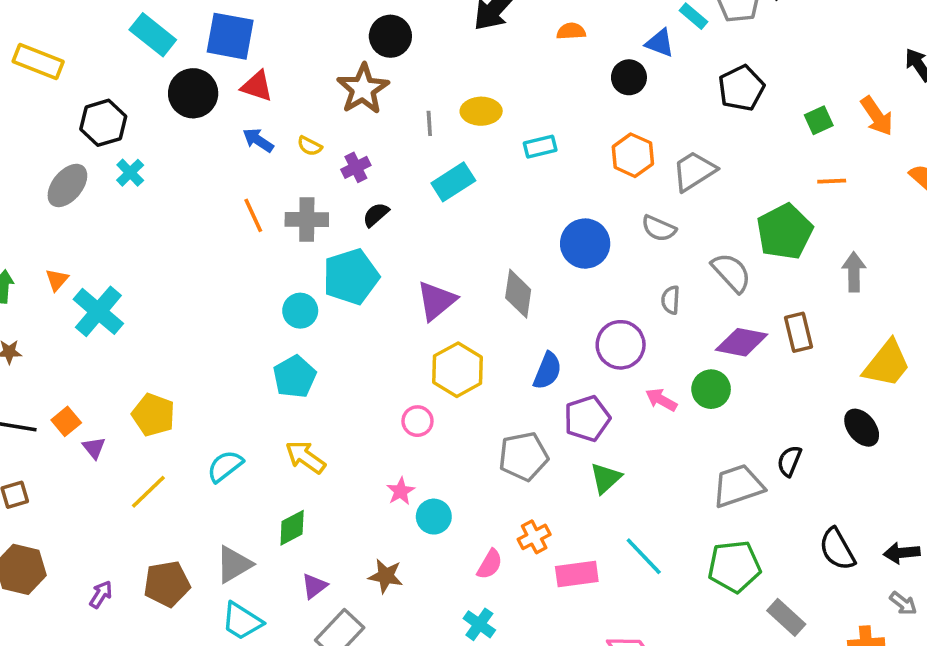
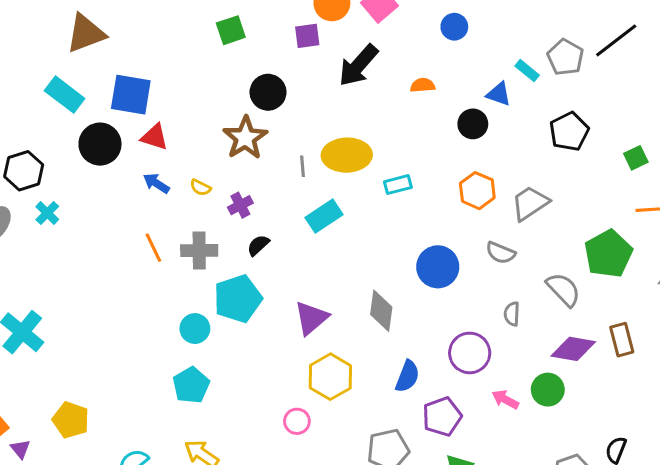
yellow ellipse: (481, 111) -> (347, 155), size x1.4

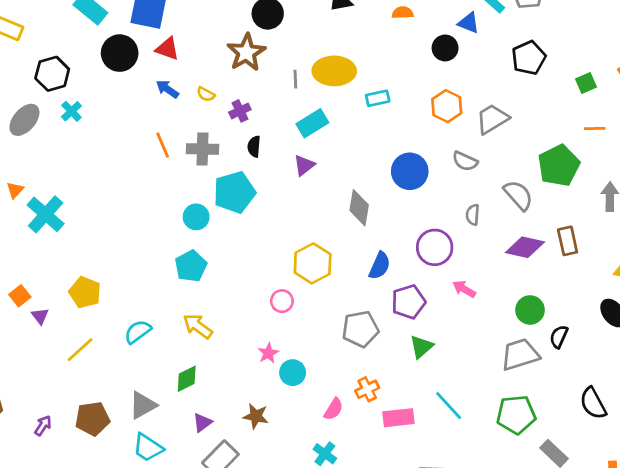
black semicircle: (258, 245) -> (254, 146), turned -45
purple triangle: (311, 318) -> (304, 165), moved, size x0.7
green circle: (548, 390) -> (530, 310), moved

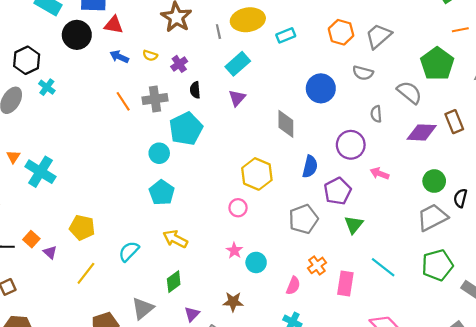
pink rectangle: (398, 418) -> (345, 284), turned -65

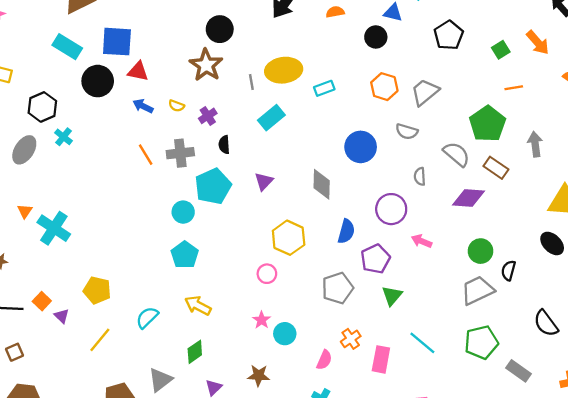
purple triangle: (237, 98) -> (264, 181), moved
brown rectangle: (454, 122) -> (496, 168), moved, turned -35

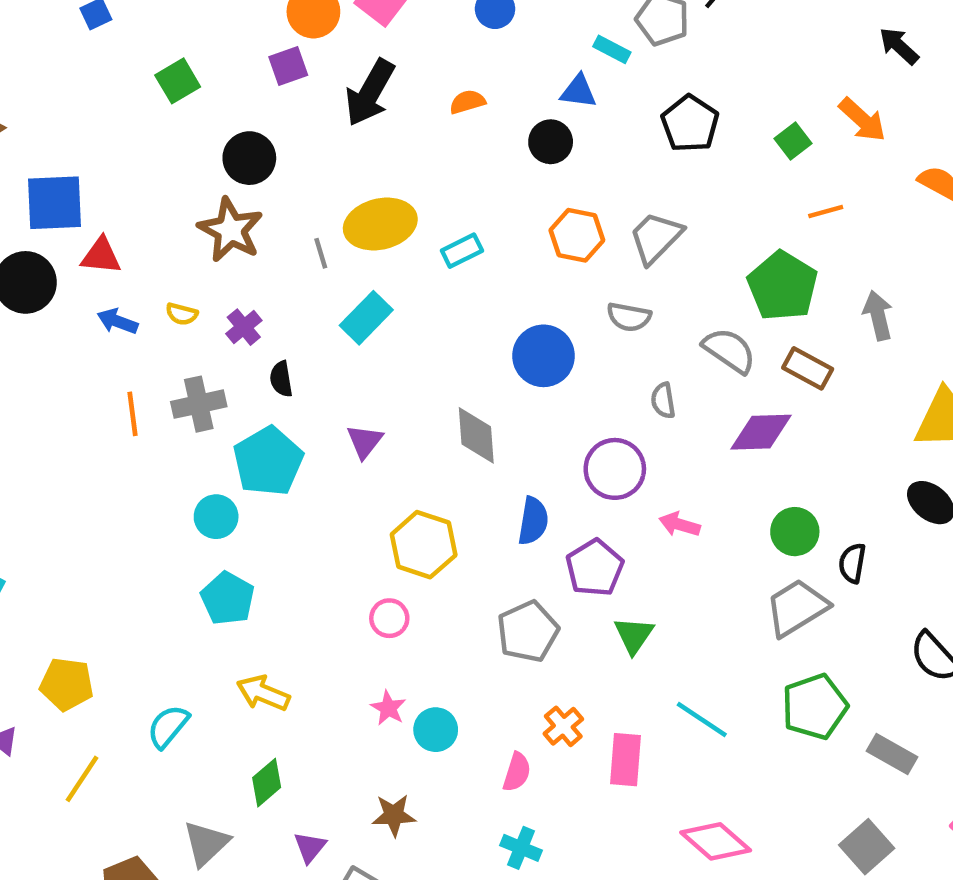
orange line: (146, 155) -> (133, 414), turned 30

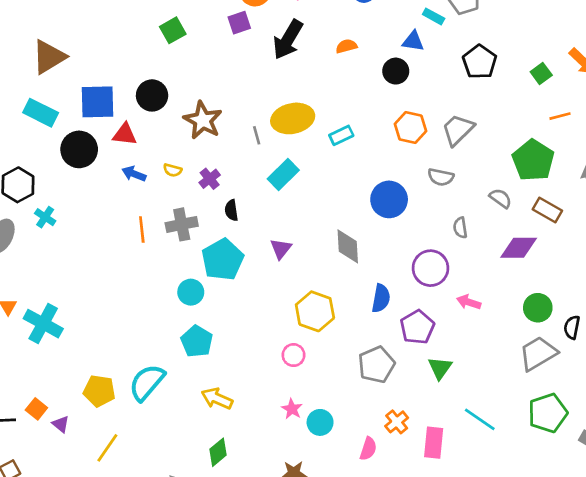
black circle: (249, 158) -> (152, 95), moved
gray semicircle: (729, 350) -> (501, 198), size x0.7
cyan semicircle: (168, 726) -> (147, 382), moved, size x1.4

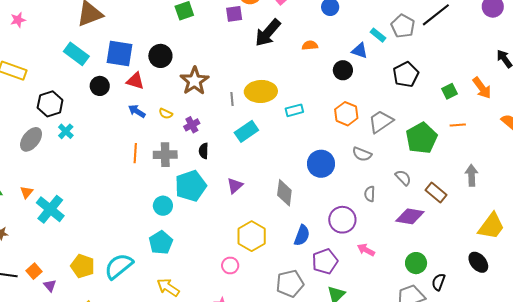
black circle: (79, 149) -> (100, 86), size x0.7
green pentagon: (533, 160) -> (422, 138), moved

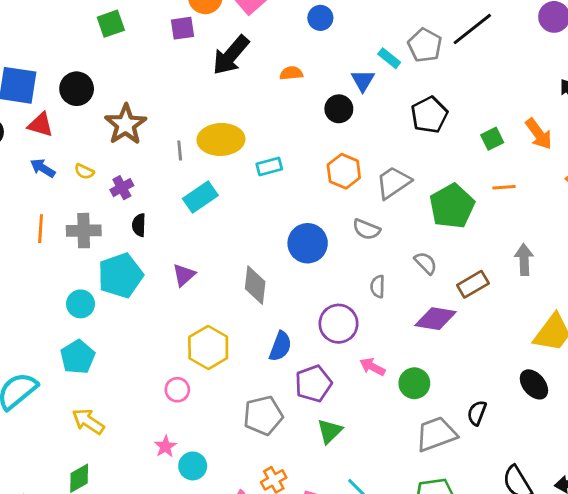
blue triangle: (360, 51) -> (363, 80), turned 42
brown rectangle: (436, 192) -> (473, 284), turned -70
green circle: (416, 263) -> (414, 383), moved

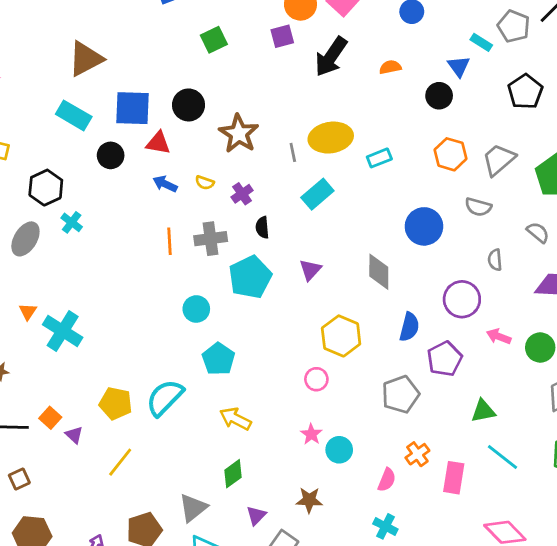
cyan circle: (81, 304) -> (196, 309), moved
green triangle: (330, 431) -> (483, 411), moved, turned 40

